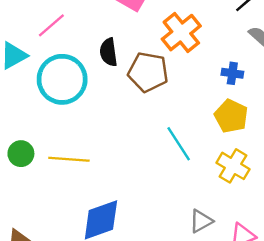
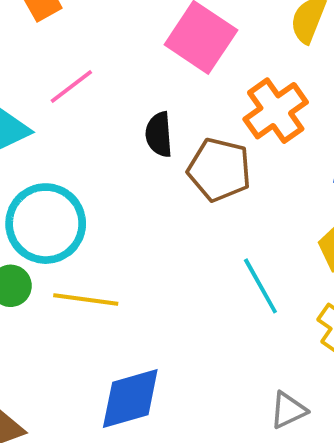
cyan circle: (62, 79) -> (46, 224), moved

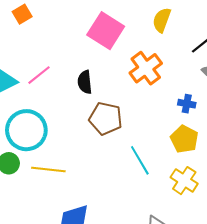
pink line: (71, 86) -> (39, 75), moved
brown pentagon: (219, 170) -> (106, 118), moved

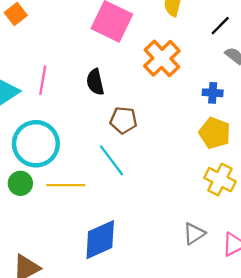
pink line: (39, 75) -> (43, 80), turned -35
brown pentagon: (106, 118) -> (123, 120), size x0.7
cyan line: (140, 160) -> (111, 160), moved

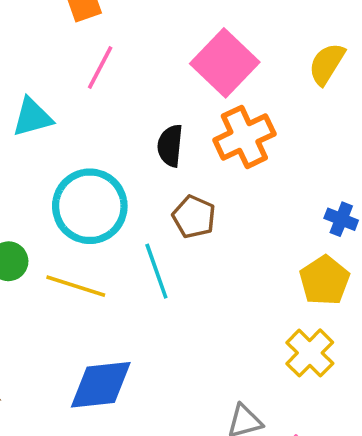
orange cross: (162, 58) -> (244, 137), moved
pink line: (43, 80) -> (100, 67), moved
cyan circle: (36, 144) -> (90, 206), moved

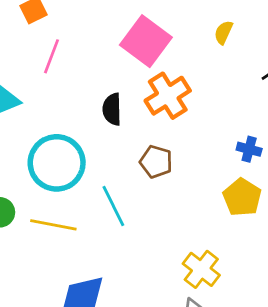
yellow semicircle: (327, 64) -> (224, 32), size x0.7
brown pentagon: (194, 217) -> (156, 162), moved
yellow cross: (310, 353) -> (201, 269), moved

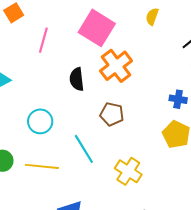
pink line: (51, 56) -> (43, 40), moved
cyan circle: (57, 163) -> (40, 121), size x0.6
yellow cross: (201, 269) -> (128, 171), moved

